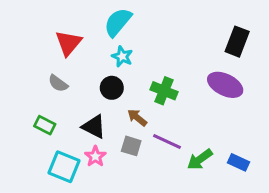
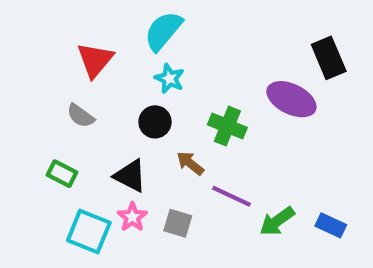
black rectangle: (237, 42) -> (329, 58), turned -44
purple ellipse: (225, 85) -> (291, 99), moved
gray square: (131, 146) -> (178, 223), moved

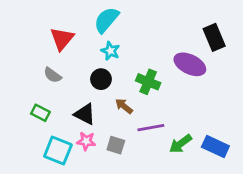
purple line: (232, 196) -> (151, 128), turned -35
pink star: (132, 217) -> (86, 141), turned -30
blue rectangle: (331, 225) -> (215, 146), size x1.4

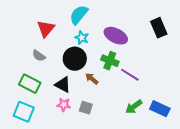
purple ellipse: (190, 64) -> (116, 36), moved
black circle: (101, 79) -> (75, 59), size x1.5
green rectangle: (40, 113) -> (30, 84), size x1.5
purple line: (151, 128) -> (130, 75), moved, turned 42
cyan square: (58, 151) -> (24, 112), moved

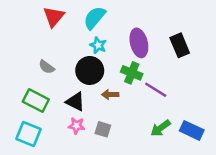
black rectangle: (159, 28) -> (180, 45), moved
red triangle: (46, 29) -> (54, 17), moved
purple ellipse: (116, 36) -> (139, 43), turned 50
brown arrow: (92, 79) -> (110, 94), turned -40

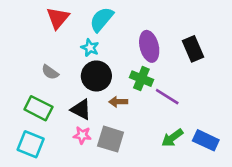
cyan star: (98, 45) -> (90, 48), moved
gray square: (103, 129) -> (111, 139), size x1.5

